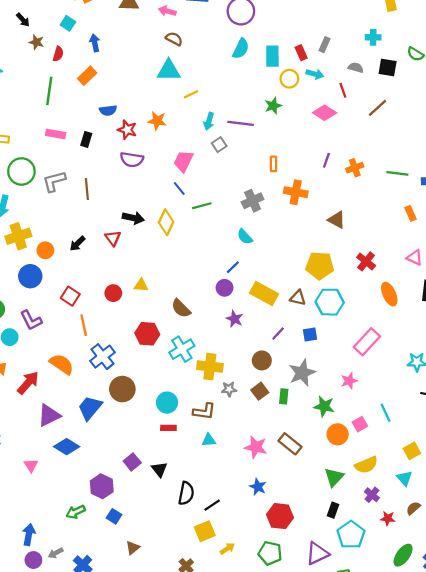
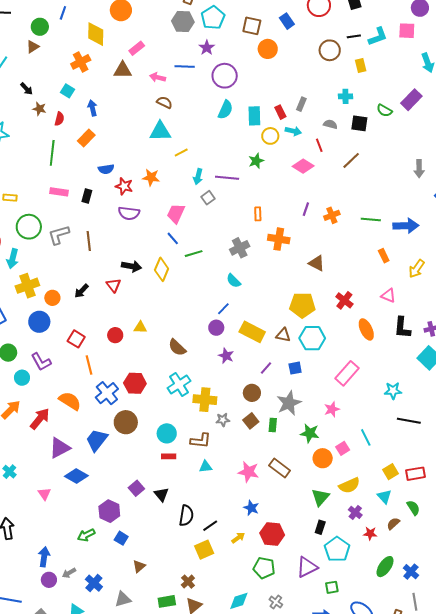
red hexagon: (147, 334) -> (135, 383), moved
yellow arrow: (227, 549) -> (238, 538), moved

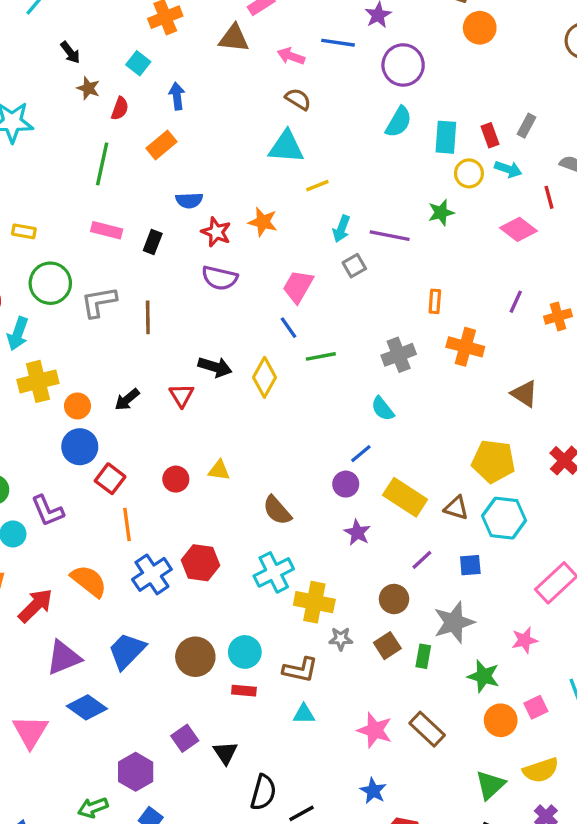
blue circle: (39, 322) -> (80, 447), moved
brown circle: (126, 422) -> (195, 657), moved
pink triangle: (44, 494) -> (30, 732), size x1.6

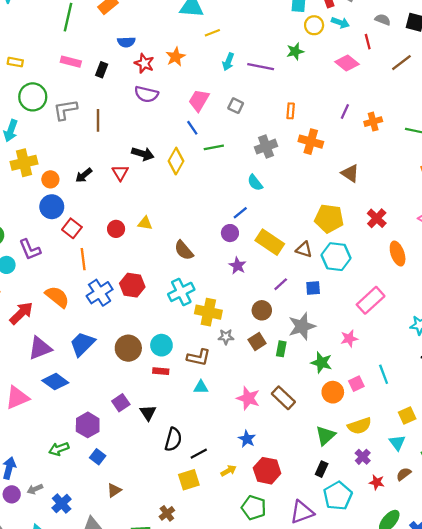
orange star: (263, 222) -> (176, 57), turned 30
gray square: (354, 266) -> (236, 106), moved, turned -35
pink triangle: (30, 732) -> (17, 398), turned 35

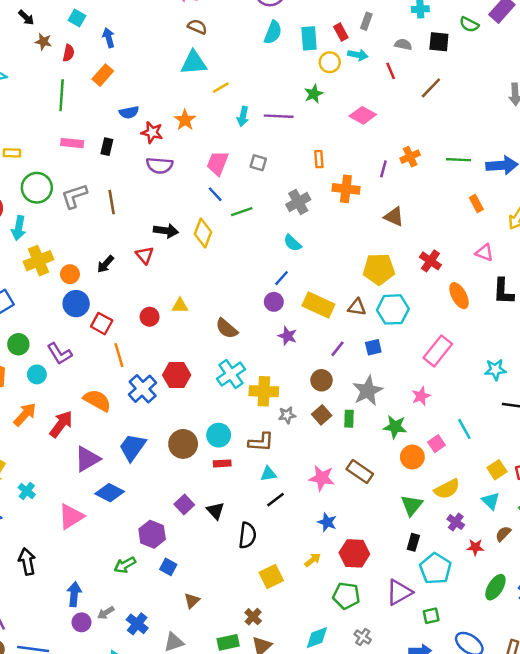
pink diamond: (347, 63) -> (363, 115), moved
purple line: (345, 112) -> (383, 169), moved
black line: (199, 454) -> (276, 500), moved

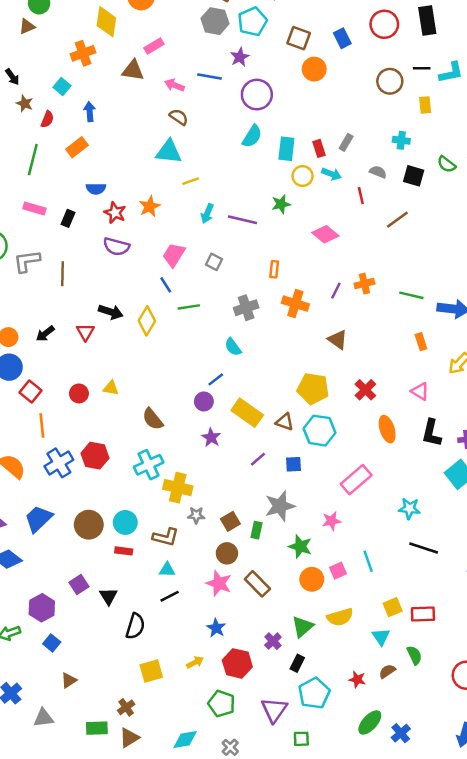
brown circle: (321, 380) -> (227, 553), moved
purple cross: (456, 522) -> (273, 641), moved
purple triangle: (399, 592) -> (274, 710), turned -36

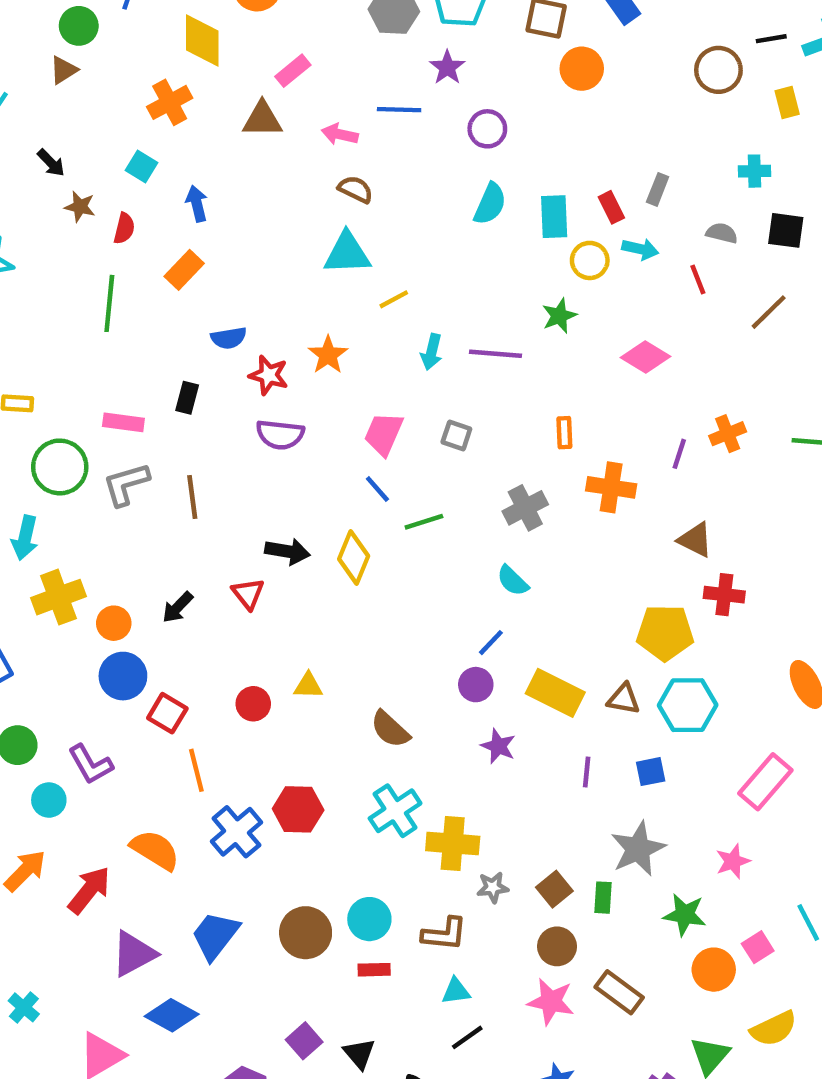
purple circle: (257, 95) -> (487, 129), size x0.7
pink rectangle: (34, 209) -> (123, 422), moved
red cross: (365, 390) -> (724, 595), moved, turned -30
purple line: (258, 459) -> (587, 772), turned -35

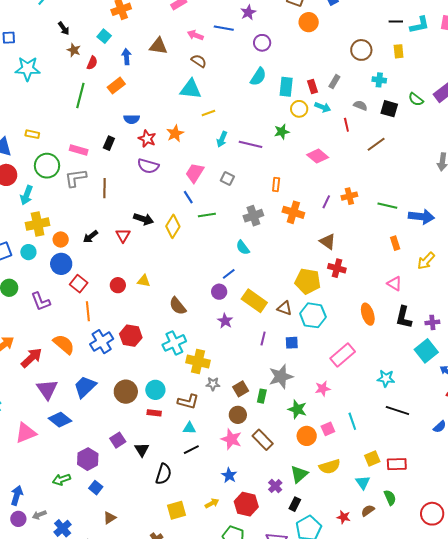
brown circle: (718, 70) -> (361, 50), moved
brown triangle: (262, 119) -> (158, 46), moved
cyan circle: (49, 800) -> (28, 252), moved
purple triangle: (134, 954) -> (47, 389), turned -45

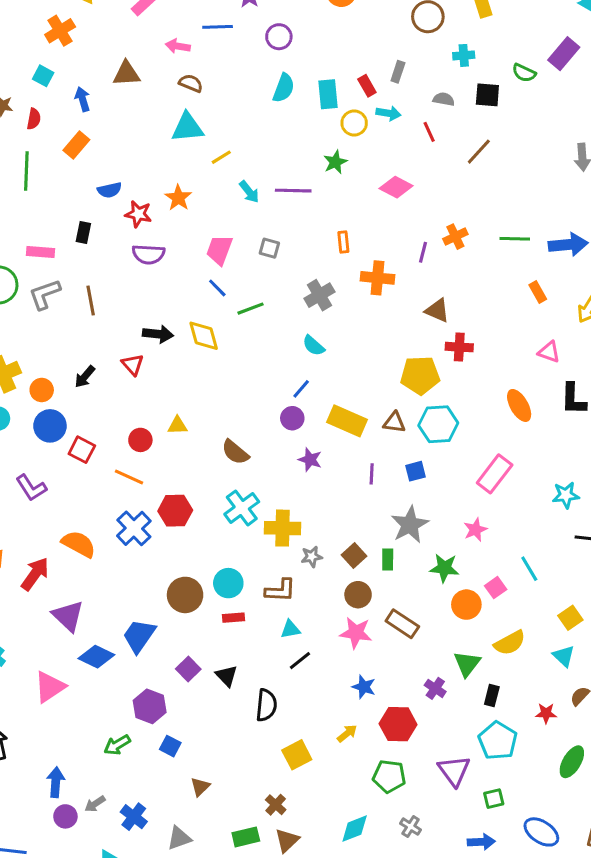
cyan arrow: (222, 139) -> (249, 192), turned -49
yellow diamond: (173, 226) -> (204, 336), turned -35
orange line: (88, 311) -> (129, 477), moved, turned -48
blue trapezoid: (85, 387) -> (139, 636), moved
black rectangle: (295, 504) -> (492, 696), moved

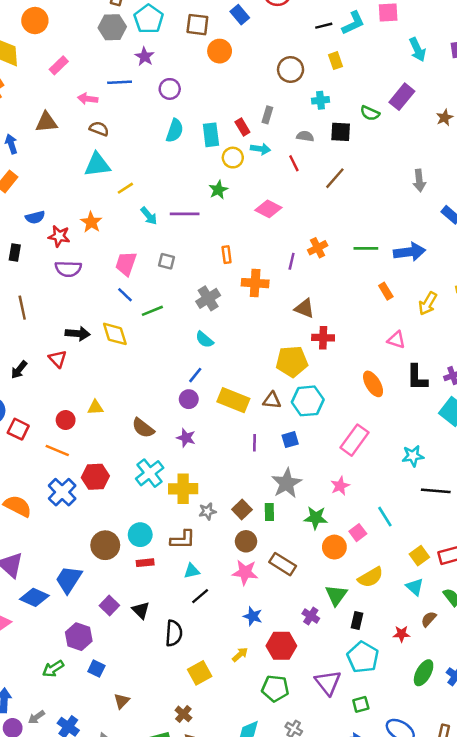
purple star: (310, 460) -> (186, 438), moved

